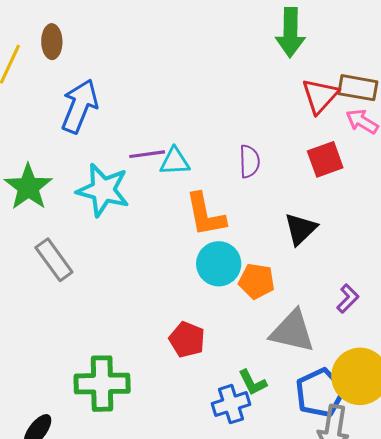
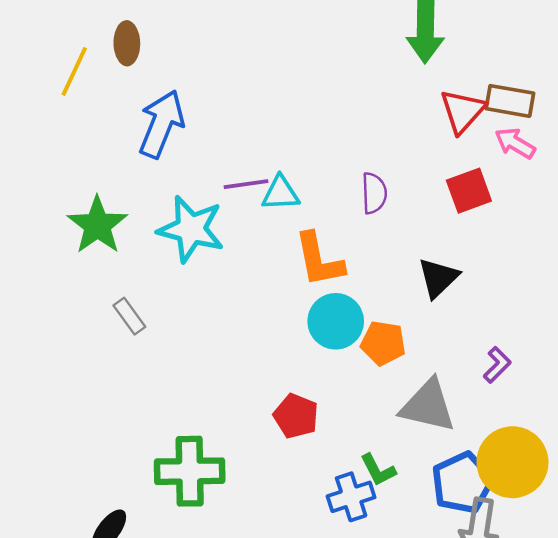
gray rectangle: (54, 260) -> (129, 316), size x0.7

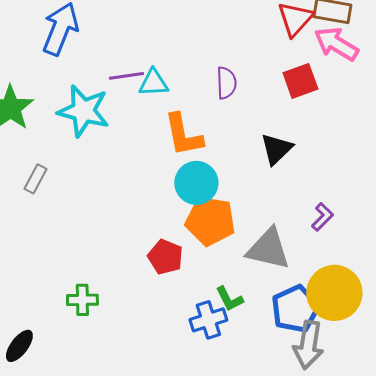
pink arrow: (515, 143) -> (336, 44), size x1.4
gray rectangle: (129, 316) -> (35, 179), turned 64
orange pentagon: (383, 343) -> (210, 221), moved, size x1.4
green cross: (190, 471) -> (82, 300), size x0.6

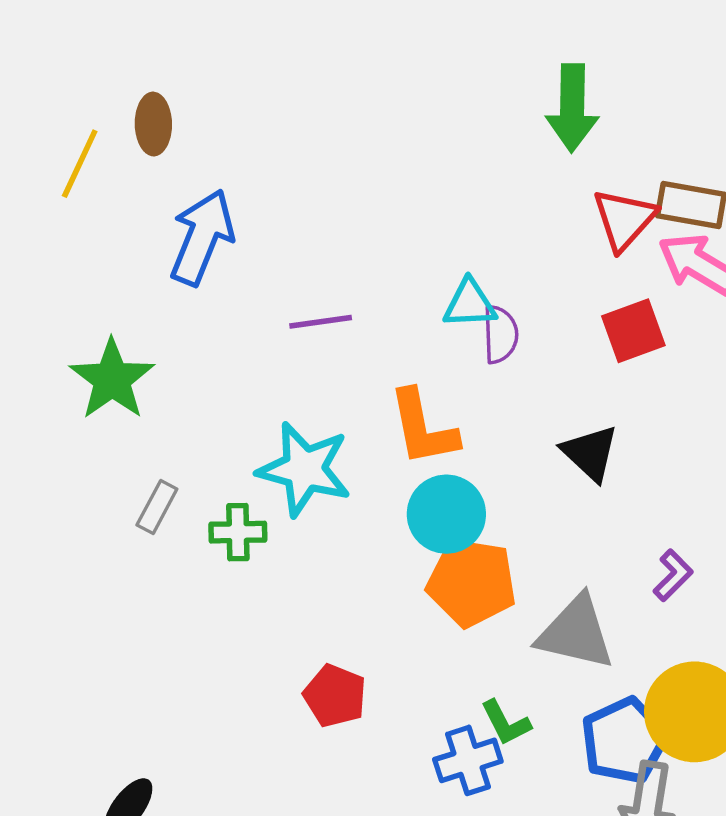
cyan triangle: (153, 83) -> (470, 304), moved
cyan star: (83, 111) -> (304, 469), moved
black triangle: (276, 149) -> (590, 453), turned -33
red pentagon: (165, 257) -> (335, 696), moved
green cross: (82, 300) -> (238, 532), moved

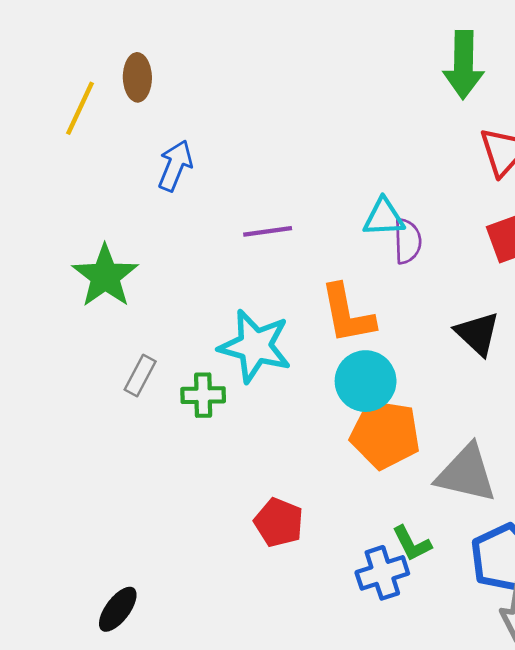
blue arrow: (202, 237) -> (175, 166), size x0.7

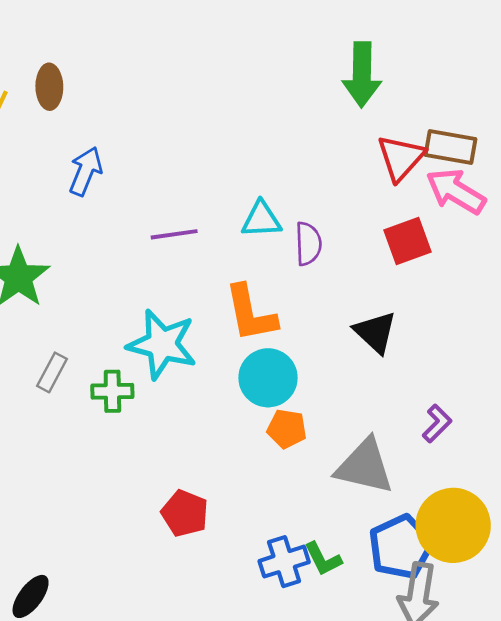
cyan triangle: (384, 217) -> (261, 220), moved
orange pentagon: (385, 434) -> (287, 429), size x0.6
green L-shape: (412, 543) -> (323, 559), moved

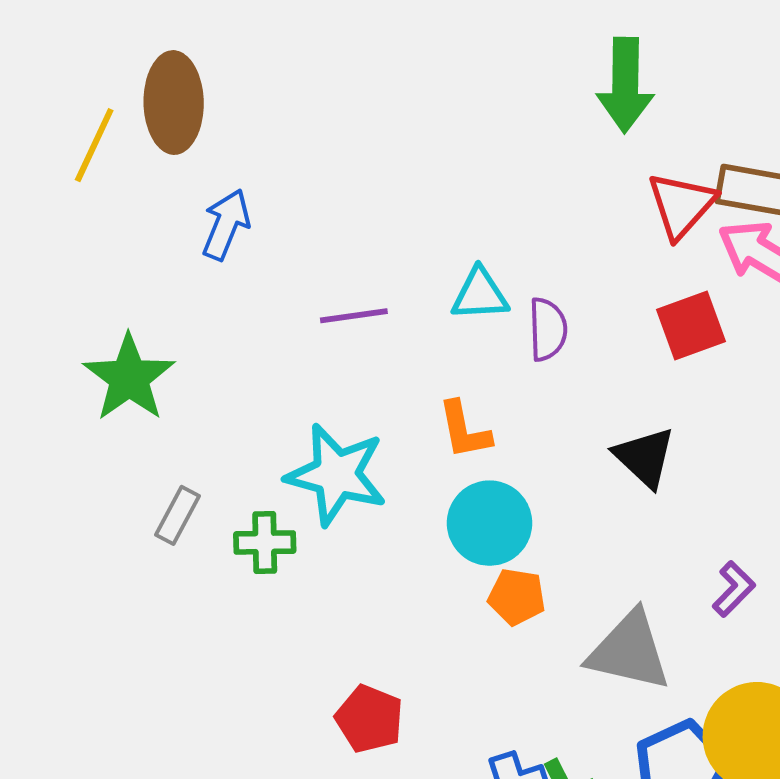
brown ellipse: (49, 87) -> (174, 103), size x1.5
orange L-shape: (251, 313) -> (464, 430), size x0.7

